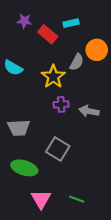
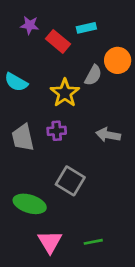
purple cross: (61, 104) -> (57, 131), moved
gray trapezoid: (19, 128) -> (23, 138), moved, turned 80
green line: (77, 199) -> (93, 242), turned -32

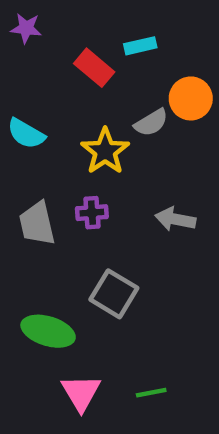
purple star: (30, 25) -> (26, 28), moved
gray semicircle: (93, 75) -> (151, 123), turned 30

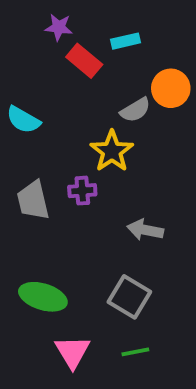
purple star: (26, 28) -> (59, 27), moved
yellow star: (105, 151) -> (112, 151), moved
gray arrow: (175, 219) -> (145, 230), moved
gray square: (114, 294) -> (129, 297), moved

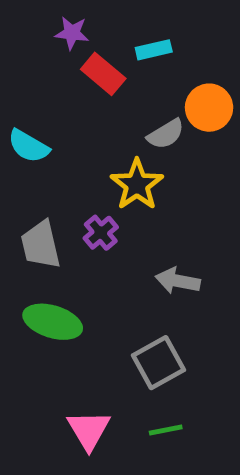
purple cross: (82, 191) -> (101, 233), turned -36
green ellipse: (43, 297) -> (53, 322), moved
gray square: (129, 297) -> (158, 363), turned 30

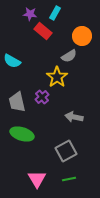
cyan rectangle: (154, 50) -> (55, 13), moved, turned -48
orange circle: (209, 108) -> (82, 36), moved

